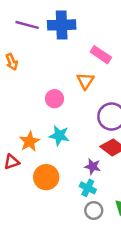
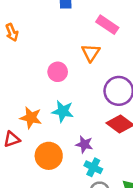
orange star: (30, 142) -> (31, 118), turned -30
purple star: (93, 166) -> (84, 144), moved

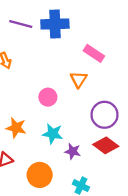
orange star: (31, 118) -> (16, 128), moved
purple star: (84, 144) -> (73, 151), moved

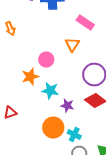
orange star: (16, 128) -> (30, 77), moved, turned -30
orange circle: (40, 175) -> (53, 128), moved

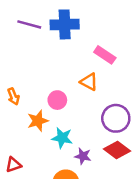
orange arrow: (10, 29) -> (13, 96), moved
orange triangle: (72, 45) -> (89, 82), turned -35

